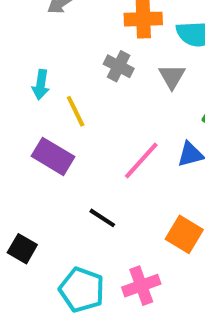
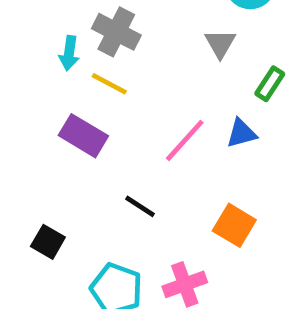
gray cross: (119, 66) -> (116, 32), moved, size x1.4
yellow line: (76, 111) -> (109, 84), turned -36

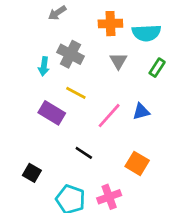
gray triangle: (220, 44) -> (118, 61), moved
yellow line: (109, 84) -> (76, 93), moved
green rectangle: (270, 84) -> (157, 68), moved

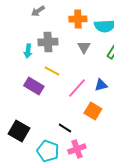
gray cross: (70, 54) -> (48, 42), turned -30
black line: (84, 153) -> (65, 128), moved
orange square: (137, 163) -> (93, 111), moved
black square: (32, 173) -> (19, 131), size x1.5

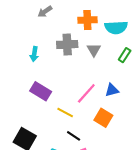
gray cross: (48, 42) -> (67, 44), moved
yellow line: (52, 71) -> (65, 112), moved

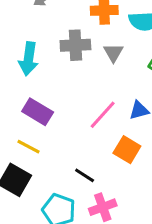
cyan arrow: (34, 54) -> (29, 59), size x1.5
yellow line: (65, 112) -> (29, 147), moved

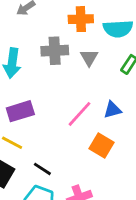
purple rectangle: (38, 112) -> (20, 111), turned -48
black line: (85, 175) -> (42, 169), moved

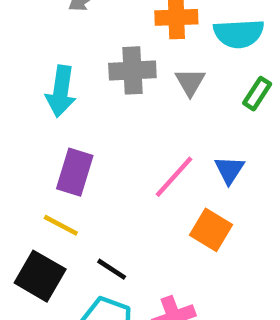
blue triangle: (112, 110) -> (229, 170), turned -42
purple rectangle: (20, 111) -> (75, 172), turned -56

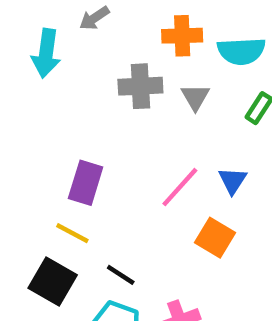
cyan arrow: (61, 91) -> (46, 53), moved

